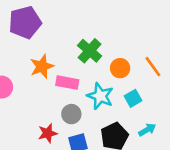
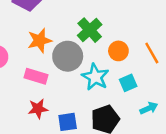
pink rectangle: (67, 83) -> (36, 76), moved
gray circle: (71, 114) -> (68, 56), moved, size x1.5
cyan arrow: (147, 130) -> (149, 108), moved

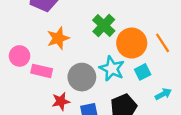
orange circle: (118, 51) -> (132, 43), size x1.6
gray circle: (68, 56) -> (82, 77), moved
pink rectangle: (36, 76) -> (42, 71), moved

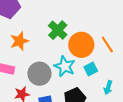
cyan arrow: (163, 94) -> (108, 88), turned 136

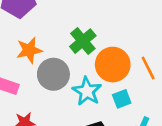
gray circle: (39, 74) -> (53, 74), moved

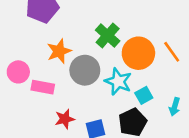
cyan square: (122, 99) -> (144, 95), moved

